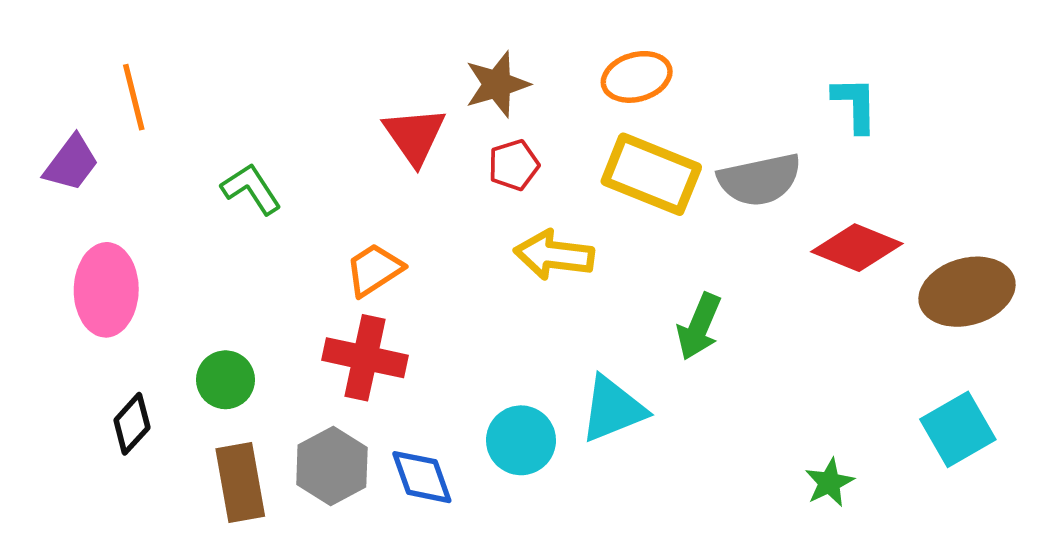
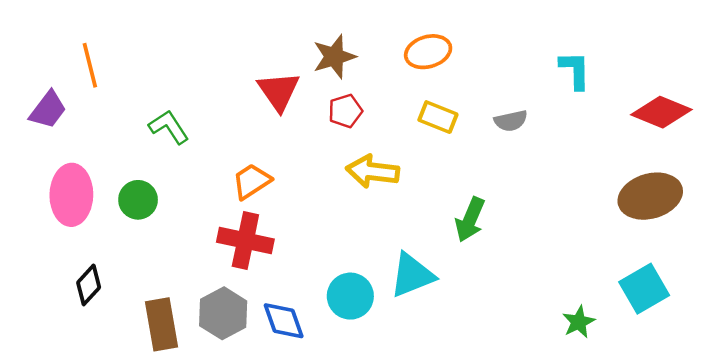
yellow rectangle: (651, 174) -> (438, 117), size x0.6
gray semicircle: (760, 180) -> (511, 121), size x0.6
red diamond: (857, 248) -> (661, 112), moved
green circle: (225, 380) -> (138, 200), moved
green star: (829, 483) -> (579, 322), moved

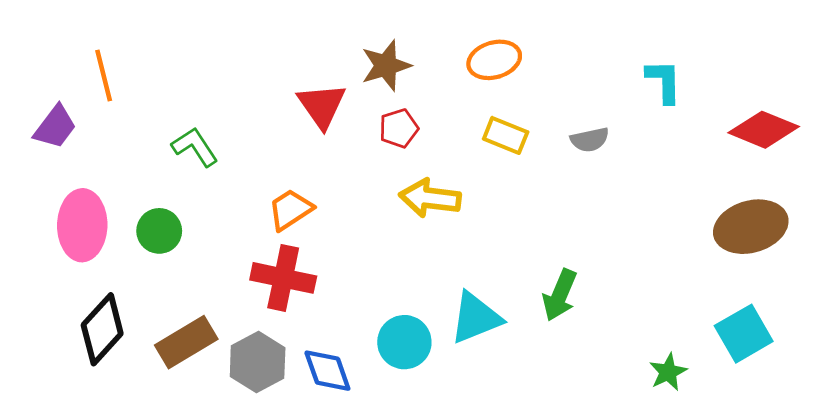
green arrow: (470, 220) -> (560, 295), moved
black diamond: (89, 285) -> (102, 329), size x1.5
brown rectangle: (161, 324) -> (186, 342), moved, turned 69

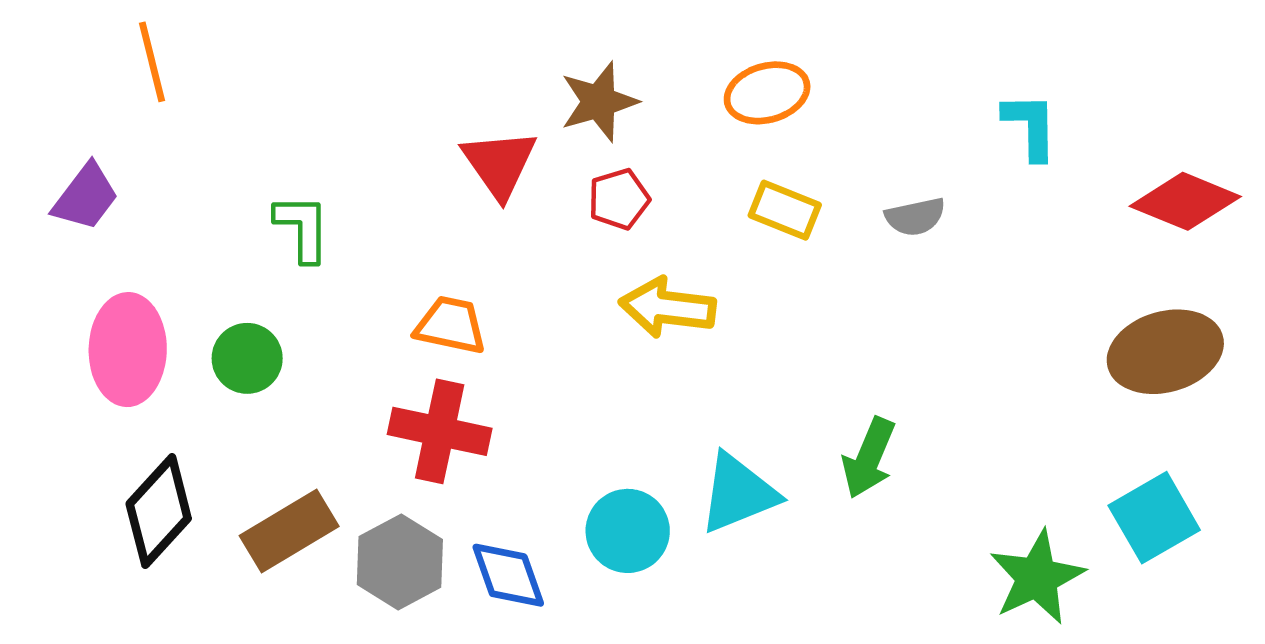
orange line: (104, 76) -> (152, 62), moved
green L-shape: (195, 147) -> (302, 228), turned 33
orange trapezoid: (290, 210) -> (451, 325), turned 45
green star: (668, 372) -> (1037, 577), size x1.6

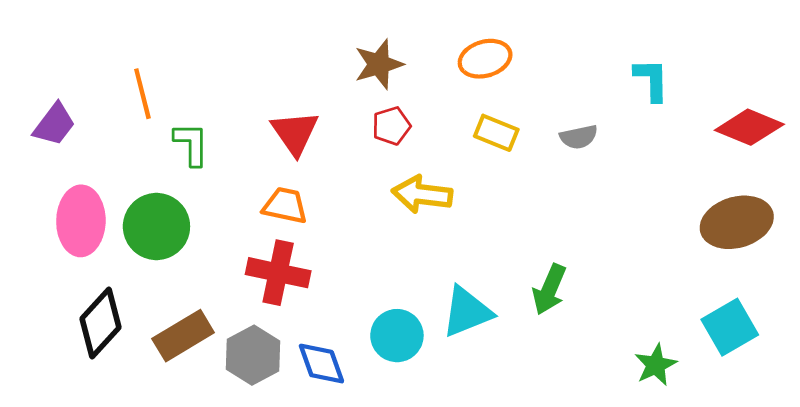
orange line: (152, 62) -> (142, 94), moved
red triangle: (499, 164) -> (295, 133), moved
green circle: (247, 358) -> (156, 226), size x1.5
green star: (1037, 577) -> (656, 365), size x0.7

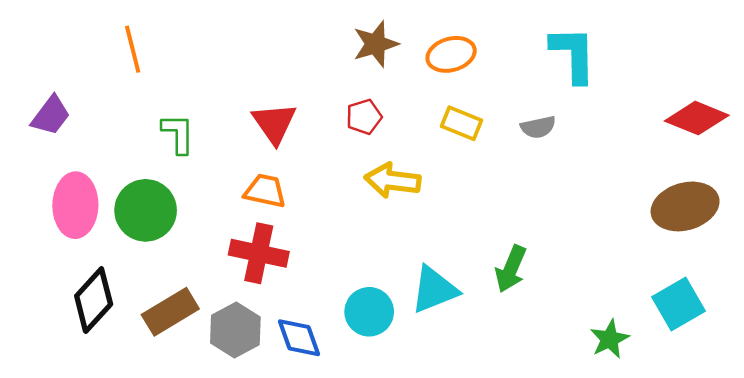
brown star: (379, 64) -> (376, 44), moved
cyan L-shape: (651, 80) -> (573, 54), moved, size x1.4
orange line: (142, 94) -> (133, 49), moved

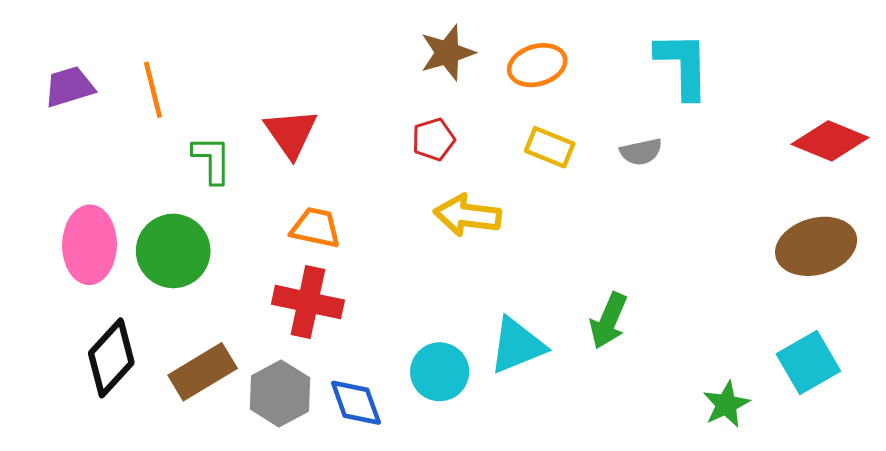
orange line: (133, 49) -> (153, 90), moved
purple trapezoid: (51, 115) -> (69, 87), moved, turned -144
red triangle: (274, 123) -> (291, 133), moved

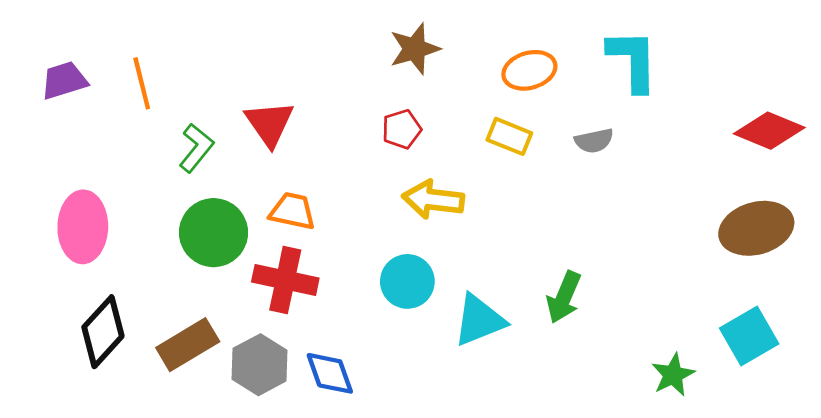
orange ellipse: (537, 65) -> (529, 70), moved
green L-shape: (212, 160) -> (196, 148), turned 39
green circle: (173, 251) -> (214, 233), moved
cyan circle: (440, 372) -> (407, 281), moved

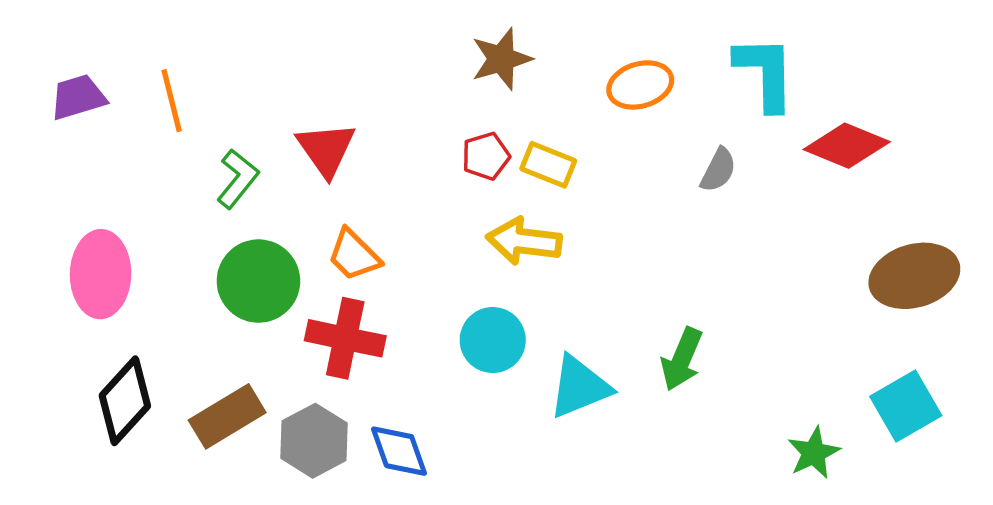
red diamond: (769, 131) -> (847, 146), moved
yellow rectangle: (509, 136) -> (548, 165), moved
gray semicircle: (594, 141) -> (718, 170), turned -51
orange trapezoid: (292, 211) -> (354, 255), turned -147

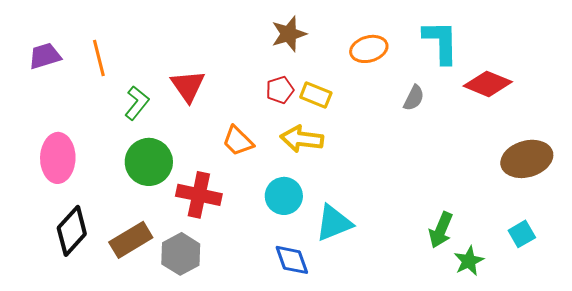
orange trapezoid: (354, 255) -> (238, 141), moved
green arrow: (682, 359) -> (441, 230), moved
cyan square: (906, 406) -> (522, 234), size x0.7
blue diamond: (399, 451) -> (292, 260), moved

